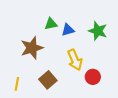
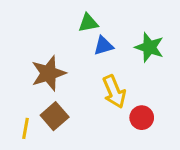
green triangle: (51, 24) -> (88, 23), moved
brown square: (48, 80) -> (55, 116), moved

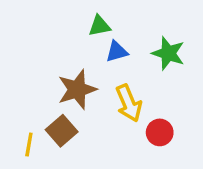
brown star: (48, 73) -> (77, 89), moved

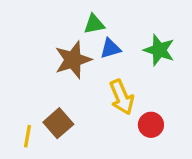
brown star: (77, 89) -> (73, 60), moved

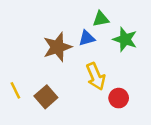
green triangle: (94, 24) -> (101, 19), moved
yellow line: (27, 136) -> (15, 90), moved, turned -36

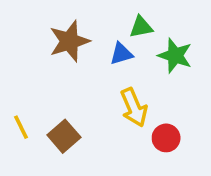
brown star: (57, 47) -> (69, 41), moved

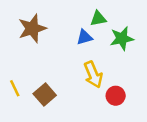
brown star: (69, 41) -> (32, 28), moved
green star: (175, 56) -> (122, 38), turned -30

